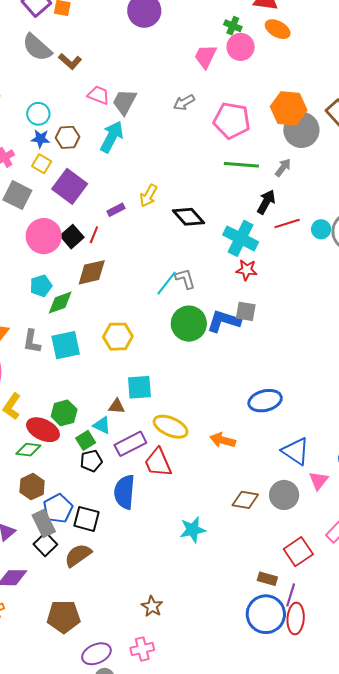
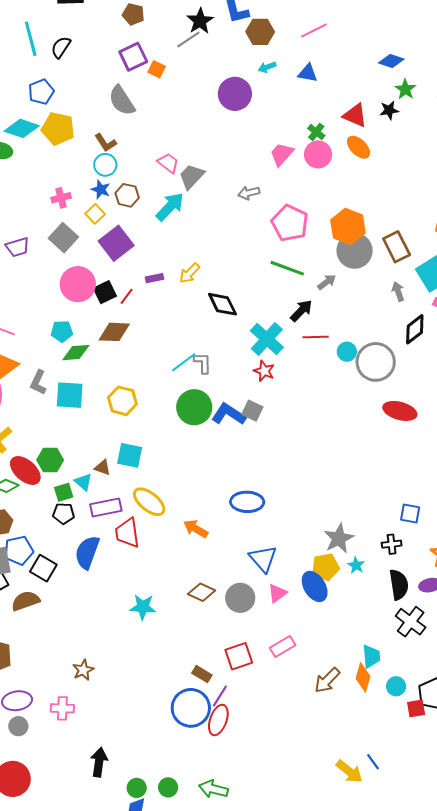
brown L-shape: (70, 61) -> (106, 143), moved

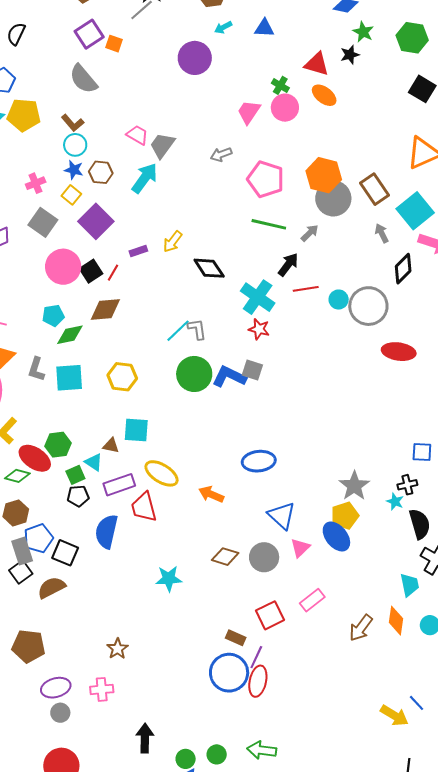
cyan star: (356, 565) -> (395, 502), moved
cyan trapezoid: (371, 656) -> (410, 585), moved

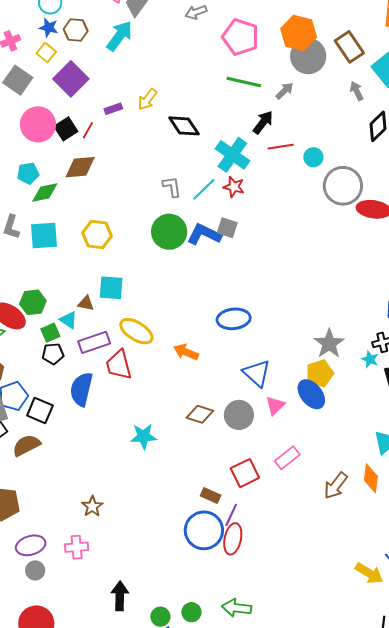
gray circle: (368, 306) -> (343, 186), moved
cyan line: (178, 331) -> (204, 189), moved

